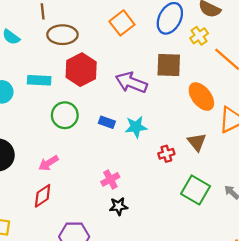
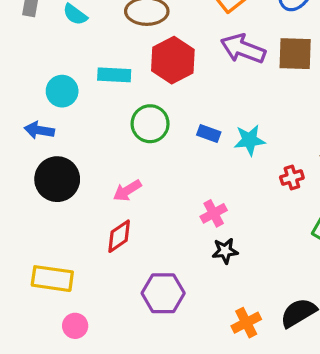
purple arrow: (131, 83) -> (243, 49), moved

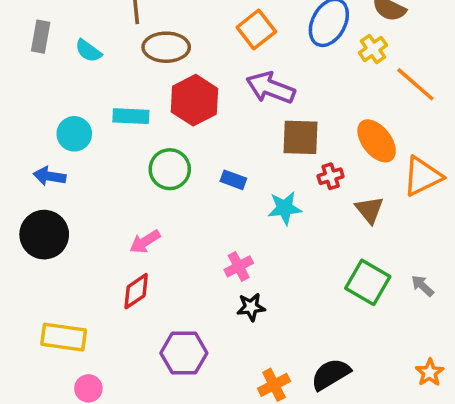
brown square: (295, 54) -> (301, 137), moved
cyan star: (250, 140) -> (285, 208), moved
red cross: (292, 178) -> (331, 176), moved
black circle: (57, 179) -> (44, 235), moved

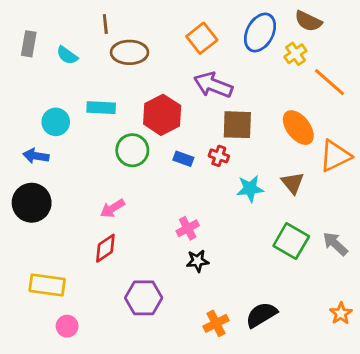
red hexagon: (194, 100) -> (162, 115), moved
red cross: (331, 176) -> (219, 156), moved, turned 36
cyan star: (285, 208) -> (250, 189), moved
gray arrow: (423, 286) -> (335, 244), size x1.4

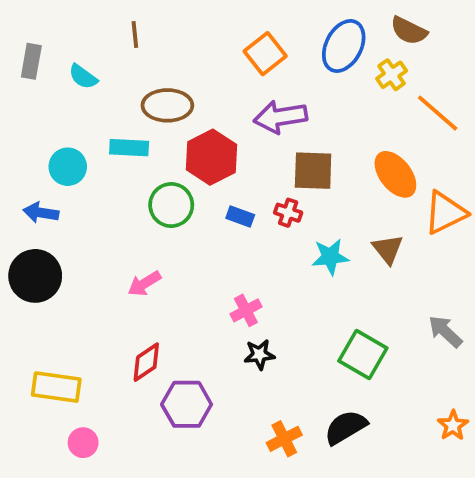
brown ellipse: (129, 52) -> (167, 105), moved
purple arrow: (213, 85) -> (280, 117), turned -30
green square: (291, 241) -> (363, 354), moved
red diamond: (105, 248) -> (146, 362), moved

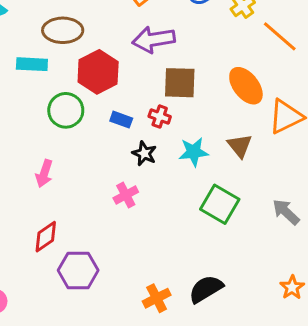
pink arrow: (144, 284) -> (44, 173), turned -40
black star: (259, 354) -> (144, 153), moved, turned 30
green square: (363, 354) -> (220, 204), moved

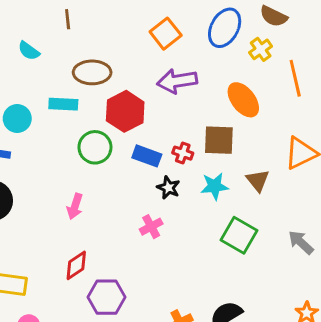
orange line: (280, 36) -> (295, 78), turned 36
brown square: (180, 83) -> (219, 140), moved
orange ellipse: (246, 86) -> (243, 100), moved
blue rectangle: (121, 120) -> (147, 156), size x1.4

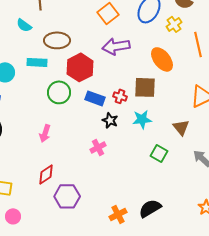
cyan semicircle: (29, 51) -> (24, 25), moved
brown triangle: (258, 180) -> (181, 127), moved
green square: (239, 235) -> (159, 153), size x0.7

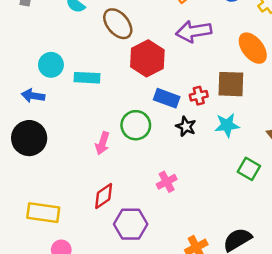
brown ellipse: (57, 40) -> (118, 24), turned 50
cyan rectangle: (37, 62) -> (87, 78), moved
green circle: (59, 92) -> (136, 125), moved
red cross: (120, 96) -> (199, 96), turned -32
pink cross: (98, 147) -> (167, 182), moved

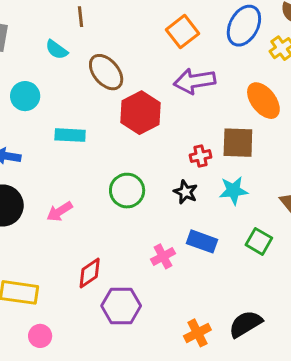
cyan circle: (51, 65) -> (25, 96), moved
blue rectangle: (167, 98) -> (202, 241), moved
pink arrow: (102, 143) -> (60, 212), moved, turned 40

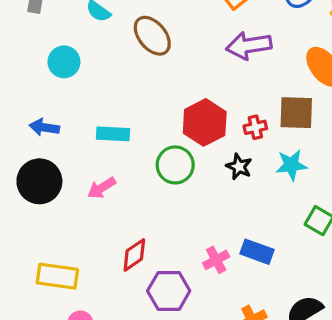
red hexagon: (141, 113) -> (205, 122), moved
cyan rectangle: (70, 135) -> (113, 134), moved
blue rectangle: (202, 241) -> (257, 252), moved
pink cross: (163, 256) -> (216, 260), moved

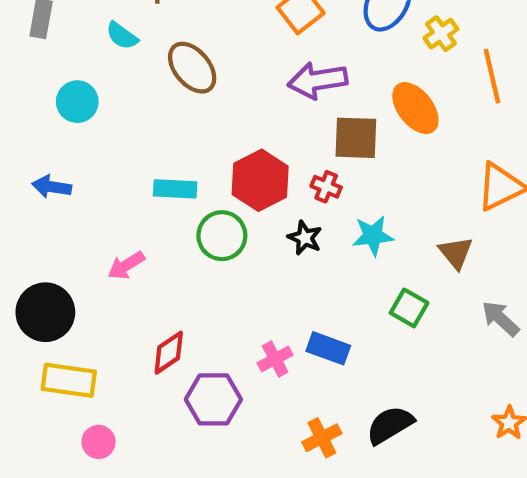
brown square: (296, 113) -> (356, 138), moved
red cross: (255, 127) -> (326, 187), turned 35
cyan rectangle: (113, 134) -> (175, 189), moved
black circle: (39, 181) -> (45, 312), moved

